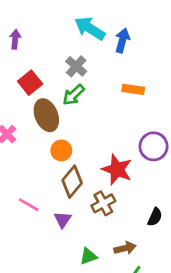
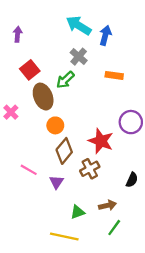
gray cross: (76, 66) -> (79, 57), moved

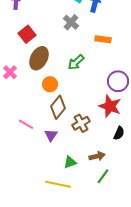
green arrow: (65, 80) -> (76, 62), moved
brown ellipse: (43, 97) -> (39, 58), turned 50
red star: (101, 141) -> (110, 106), moved

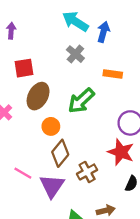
red square: (27, 34) -> (24, 68), turned 30
green arrow: (76, 62) -> (81, 101), size x1.4
purple triangle: (51, 135) -> (52, 186), size x1.6

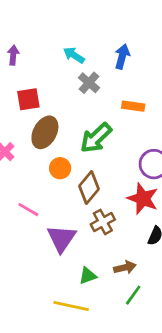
cyan arrow: (75, 21) -> (74, 55), moved, size x0.7
brown diamond: (60, 153) -> (89, 187), moved
pink line: (23, 173) -> (28, 210), moved

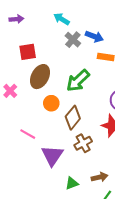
purple arrow: (13, 55) -> (16, 19), turned 80
blue arrow: (122, 57) -> (94, 36), moved, turned 96

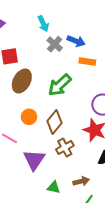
cyan arrow: (62, 19) -> (43, 24), turned -147
orange circle: (51, 103) -> (29, 117), moved
green triangle: (72, 183) -> (54, 187), turned 32

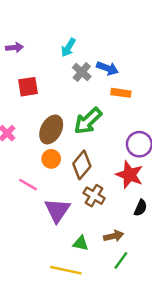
cyan arrow: (43, 24) -> (68, 48), turned 56
brown ellipse: (22, 81) -> (51, 129), moved
brown cross: (65, 148) -> (94, 196), turned -30

